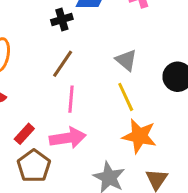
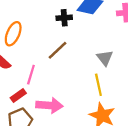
pink line: (71, 99) -> (31, 75), moved

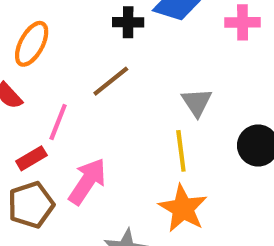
pink arrow: (49, 105) -> (87, 181), turned -65

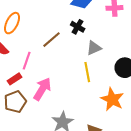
black cross: (128, 22) -> (78, 27), moved, turned 32
gray triangle: (197, 102) -> (94, 48), turned 42
orange star: (183, 208) -> (112, 99), moved

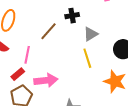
black cross: (78, 27) -> (72, 16), turned -32
pink arrow: (42, 89) -> (46, 80), turned 60

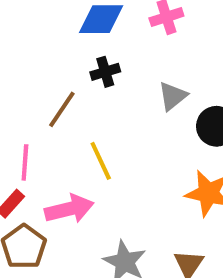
gray triangle: (91, 34) -> (173, 96), moved
yellow line: (87, 58) -> (101, 161), moved

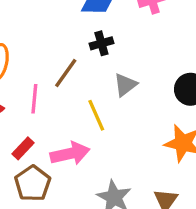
gray triangle: (173, 96) -> (125, 85), moved
pink line: (25, 162) -> (34, 99), moved

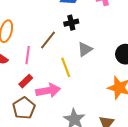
red rectangle: (23, 148) -> (26, 81), moved

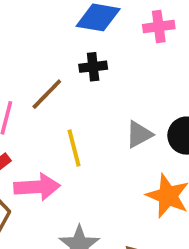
gray triangle: (85, 49) -> (139, 134), moved

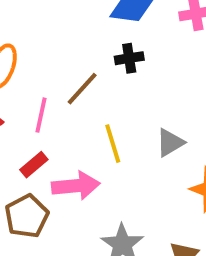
gray triangle: (139, 134) -> (170, 143), moved

